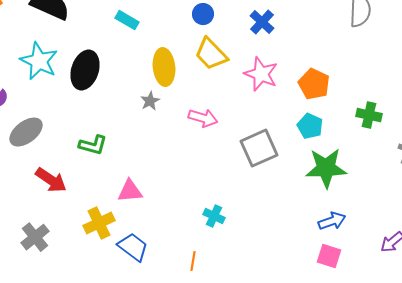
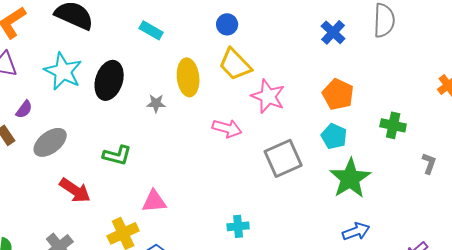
blue cross: (262, 22) -> (333, 32), moved
pink star: (261, 74) -> (268, 96), moved
gray star: (150, 101) -> (156, 103), moved, turned 30
green star: (326, 168) -> (350, 178), turned -30
cyan cross: (214, 216) -> (238, 226), turned -30

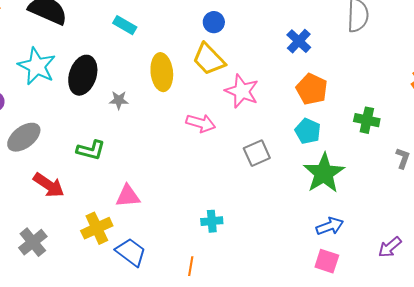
blue circle: (227, 24) -> (214, 22), moved
blue cross: (333, 32) -> (299, 41), moved
gray star: (156, 103) -> (119, 100), moved
gray square: (283, 158) -> (257, 153), size x0.7

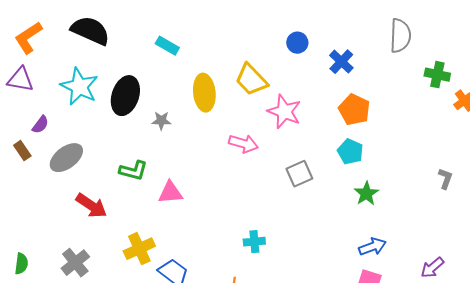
blue circle: (214, 22) -> (297, 43), moved
green cross: (367, 120) -> (437, 75), moved
green star: (324, 173) -> (366, 194), size x0.6
pink triangle: (128, 196) -> (170, 193), moved

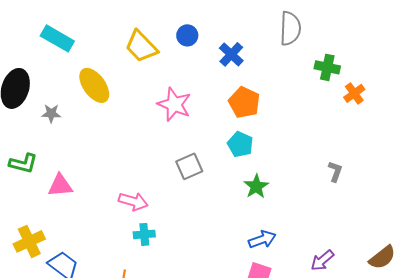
cyan rectangle: (167, 46) -> (57, 38), size x1.4
yellow trapezoid: (251, 80) -> (141, 46), moved
yellow ellipse: (204, 93) -> (94, 85), turned -30
pink arrow: (243, 144) -> (133, 201), moved

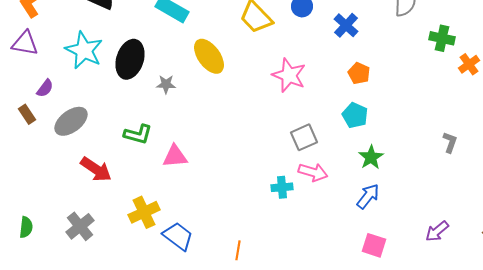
orange pentagon: (244, 102) -> (359, 73), size x0.7
pink arrow: (133, 201) -> (313, 172), moved
cyan cross: (144, 234) -> (282, 187), moved
blue arrow: (262, 239) -> (368, 196), moved, turned -32

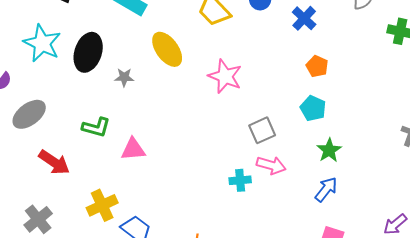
pink star: (289, 75) -> (225, 76), moved

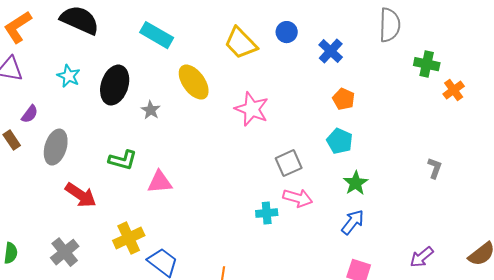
cyan star: (42, 43) -> (69, 76), size x0.6
gray star: (124, 77) -> (151, 110), turned 30
gray ellipse: (29, 114) -> (56, 147), turned -36

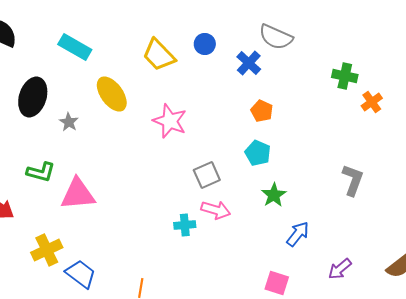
gray semicircle: (390, 25) -> (276, 37), moved, turned 112
gray L-shape: (435, 168) -> (353, 180), size x1.5
pink triangle: (160, 182) -> (78, 194), size x1.4
blue arrow: (353, 222) -> (298, 234), moved

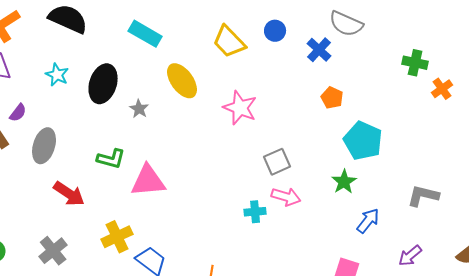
cyan pentagon: (258, 153) -> (363, 141), moved, size x1.5
gray L-shape: (353, 180) -> (423, 196), moved, turned -96

